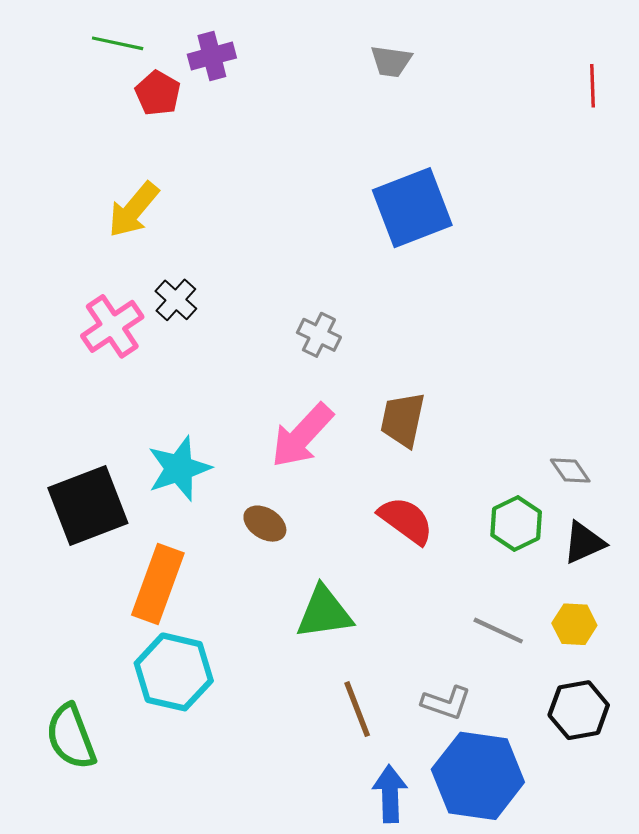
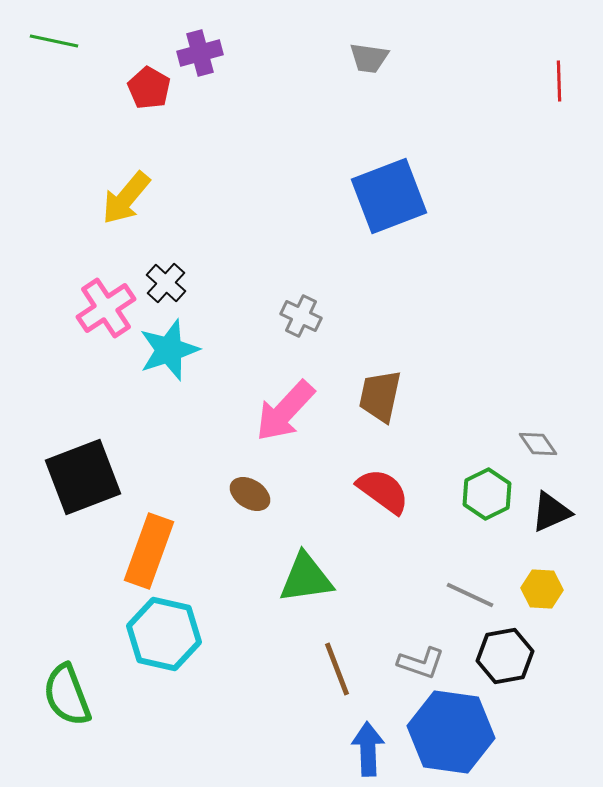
green line: (118, 43) -> (54, 41), moved
cyan star: (179, 468) -> (169, 350), moved
black hexagon: (579, 710) -> (505, 656), moved

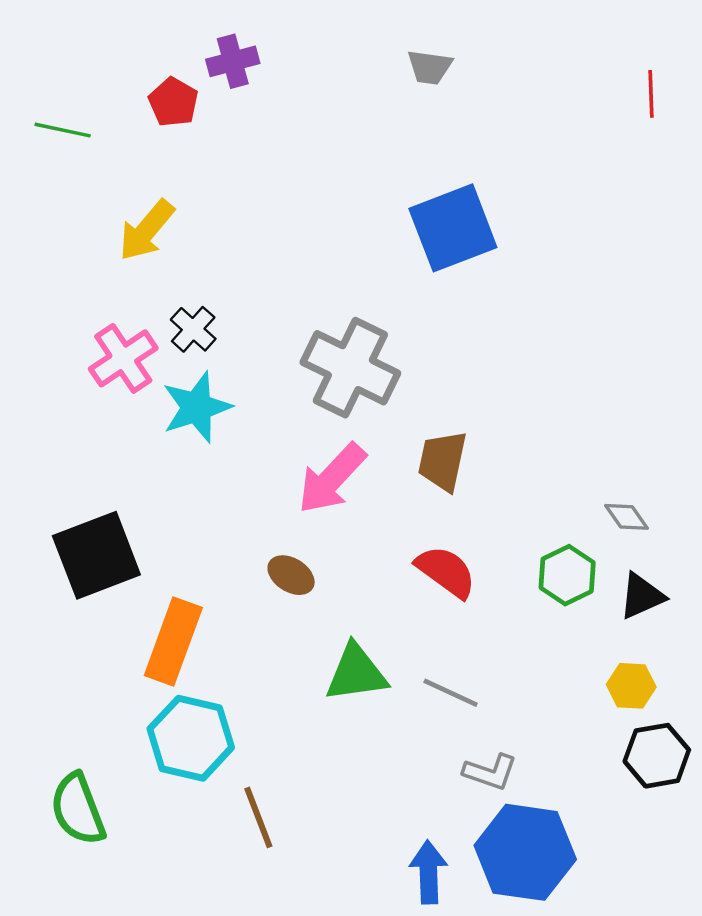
green line: (54, 41) -> (63, 130), moved
gray cross: (301, 316) -> (350, 368), size x2.0
gray line: (470, 595) -> (451, 693), moved
black hexagon: (505, 656) -> (657, 756), moved
brown line: (337, 669) -> (258, 817), moved

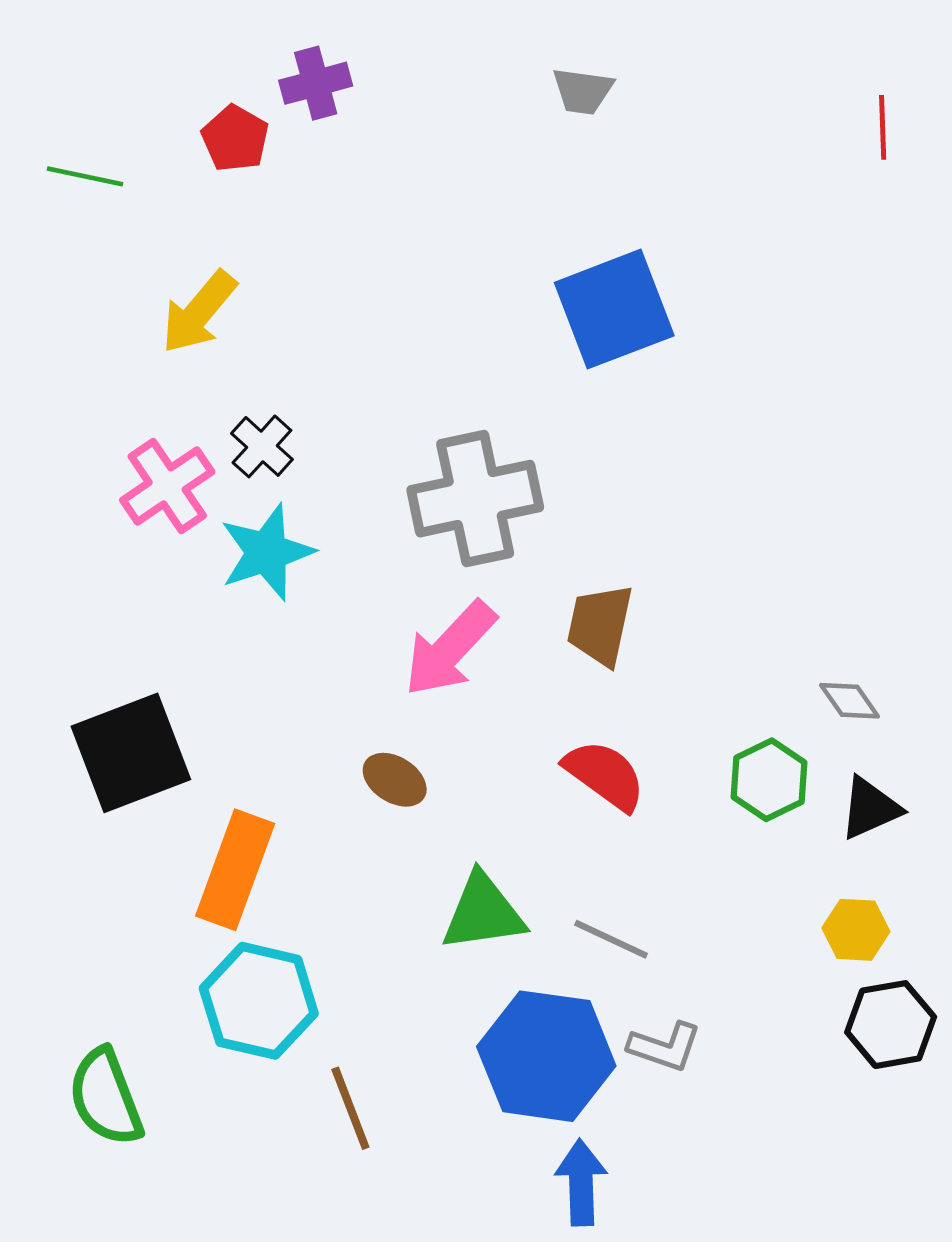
gray cross: (350, 368) -> (475, 499), turned -38
blue hexagon: (525, 852) -> (546, 1056), moved

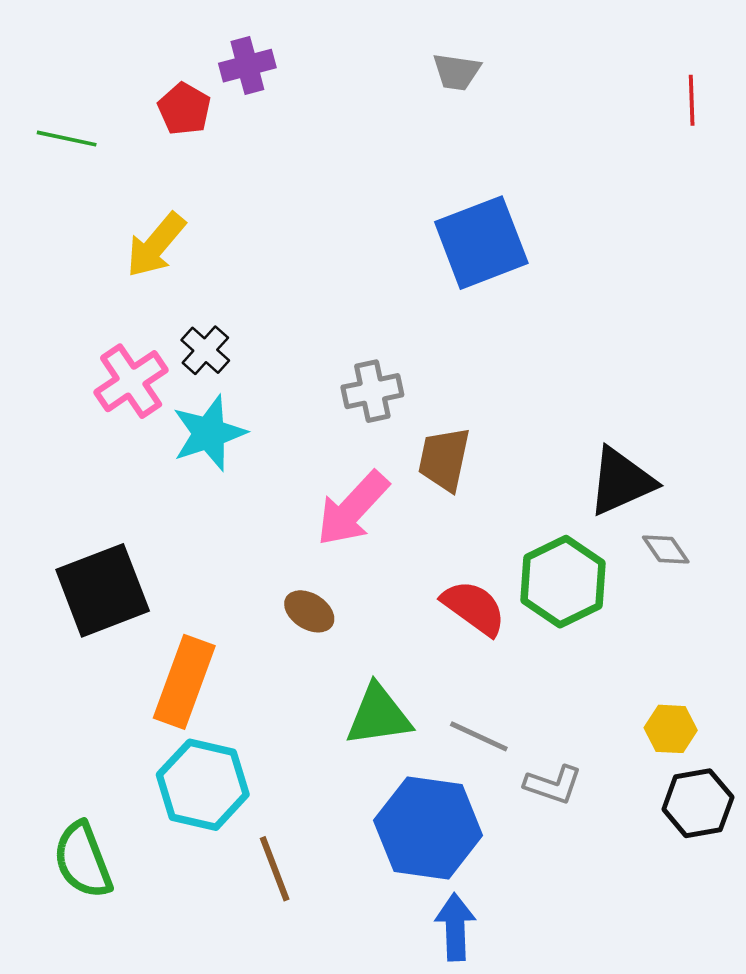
gray cross: (475, 499) -> (372, 391), size x0.6
brown trapezoid: (600, 625) -> (444, 459), moved
green hexagon: (769, 780) -> (563, 582), moved, size x1.4
black triangle: (870, 808) -> (621, 481), moved, size x1.4
gray L-shape: (665, 1047) -> (553, 785), moved

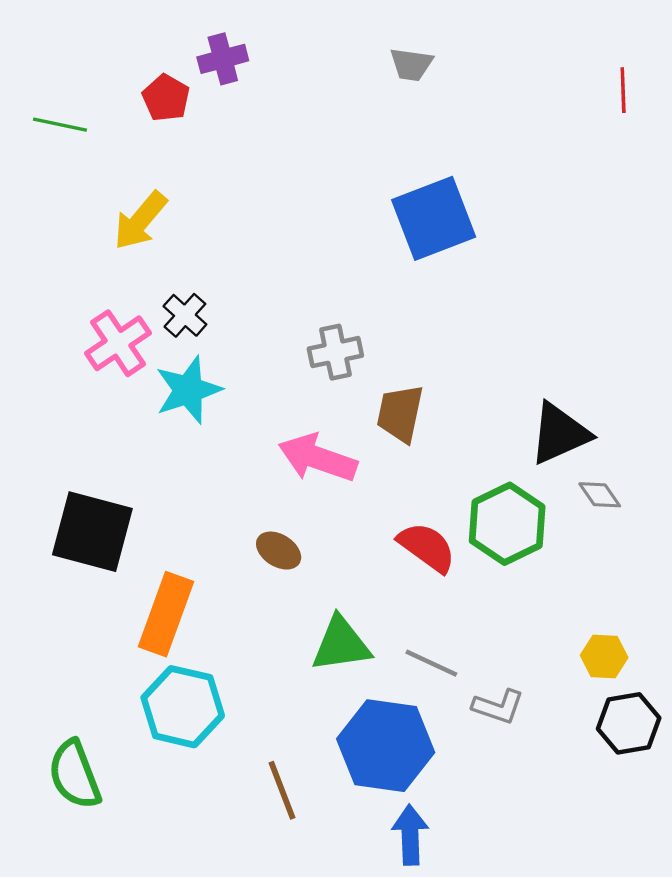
pink arrow: (353, 509) -> (318, 458), turned 66
black square: (103, 590) -> (92, 532), turned 36
brown line: (275, 869) -> (282, 790), moved

